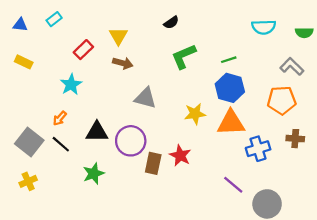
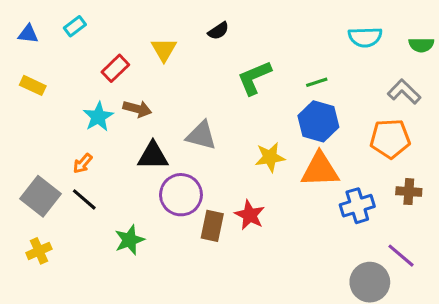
black semicircle: (171, 23) -> (218, 31), moved
brown arrow: (123, 63) -> (137, 109), moved
black triangle: (97, 132) -> (153, 156), moved
purple line: (233, 185) -> (401, 256), moved

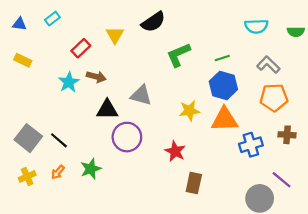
black semicircle: (218, 31) -> (153, 22), size x1.6
gray L-shape: (404, 92) -> (268, 65), moved
orange arrow: (83, 164) -> (58, 172), moved
brown rectangle: (212, 226) -> (194, 183), moved

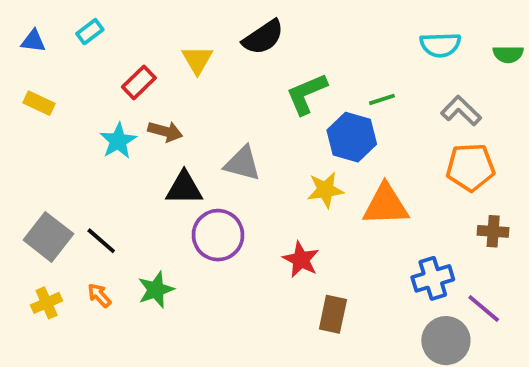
blue hexagon: (223, 85) -> (352, 137), moved
blue cross: (251, 145) -> (433, 278), moved
orange arrow: (58, 172) -> (99, 295), turned 96

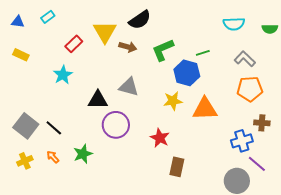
yellow triangle: (197, 60) -> (105, 32), size x1.4
brown arrow: (165, 131) -> (128, 47), moved
blue cross: (433, 278) -> (242, 141), moved

